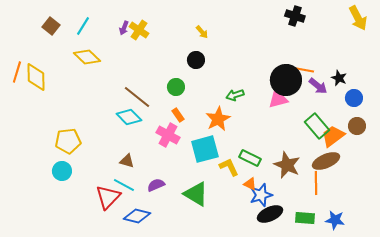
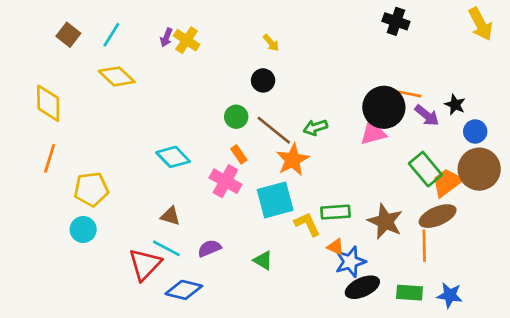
orange line: (17, 72) -> (50, 158), moved
brown line: (137, 97) -> (274, 130), moved
brown circle: (357, 126) -> (479, 169), size x1.8
green rectangle: (250, 158) -> (336, 212), turned -30
green triangle: (196, 194) -> (263, 260), size x0.6

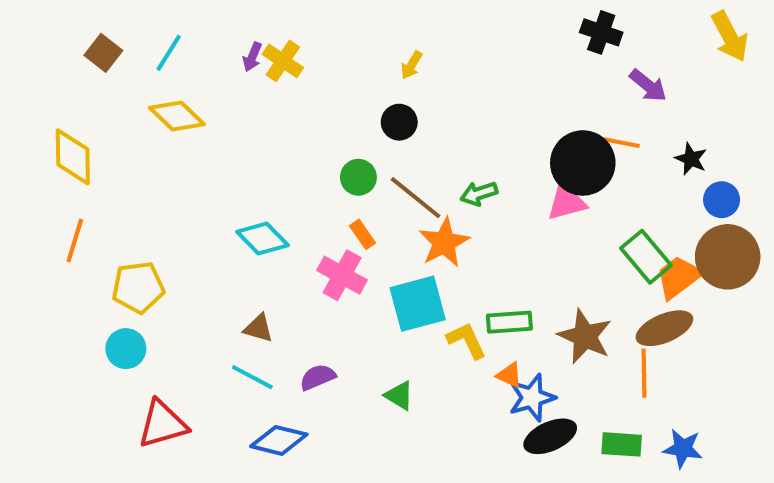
yellow arrow: (271, 43) -> (411, 65), turned 72
purple arrow: (427, 115) -> (648, 85), moved
red triangle: (145, 264) -> (163, 424), moved, turned 30

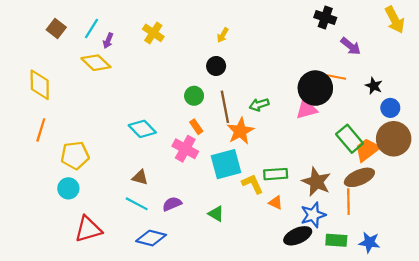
purple arrow: (252, 57) -> (108, 41), moved
brown line: (416, 198) -> (225, 107), turned 40
blue star: (532, 398) -> (313, 215), moved

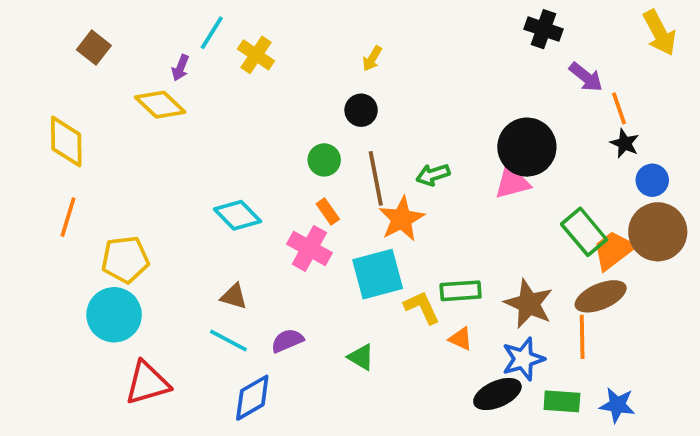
cyan line: (92, 29) -> (212, 33), moved
orange line: (336, 77) -> (619, 108), moved, turned 60
cyan circle: (68, 188) -> (114, 315), size x1.5
blue diamond: (151, 238) -> (252, 398), turned -44

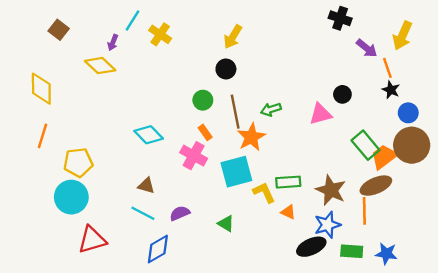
yellow arrow: (660, 33) -> (402, 36), moved, turned 52
yellow arrow: (372, 59) -> (233, 37), size x1.5
black circle: (527, 147) -> (342, 94), moved, size x0.5

